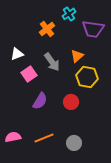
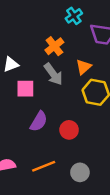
orange cross: (47, 29) -> (54, 46), moved
pink square: (29, 74) -> (25, 89), turned 35
red circle: (71, 102) -> (69, 130), moved

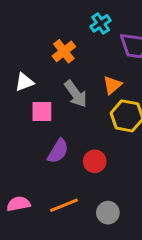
orange cross: (54, 46) -> (64, 51), moved

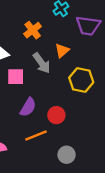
orange triangle: (112, 85) -> (62, 51), moved
orange line: (64, 205) -> (36, 135), moved

